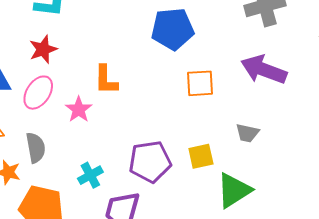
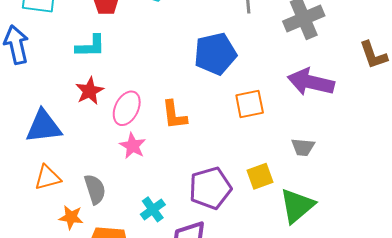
orange L-shape: (106, 80) -> (174, 115), moved
pink ellipse: (38, 93) -> (127, 108), moved

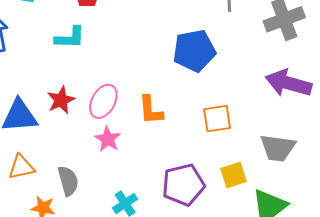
red star: (89, 91) -> (61, 100), moved
orange square: (250, 104) -> (217, 119), moved
gray trapezoid: (303, 147) -> (278, 148), size x1.5

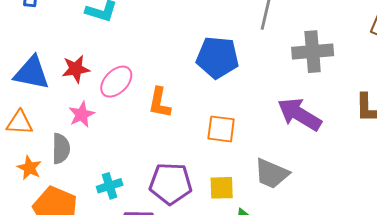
pink star: (108, 139) -> (82, 114), moved

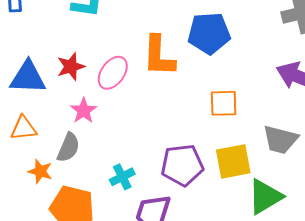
orange L-shape: (159, 103) -> (159, 56), moved, size x1.4
gray semicircle: (61, 149) -> (68, 148), turned 32
yellow square: (222, 188) -> (233, 161), size x1.4

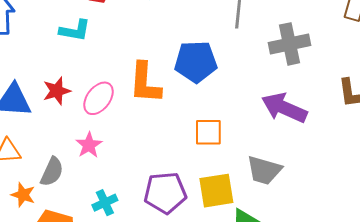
pink star: (84, 111) -> (89, 145), moved

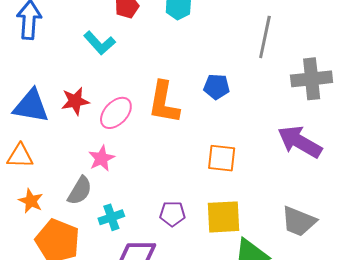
cyan L-shape: (75, 30) -> (100, 43), turned 32
blue pentagon: (196, 62) -> (217, 87), size x0.6
gray trapezoid: (264, 170) -> (299, 221), moved
gray semicircle: (52, 172) -> (80, 191), moved
purple pentagon: (165, 193) -> (172, 214), size x0.6

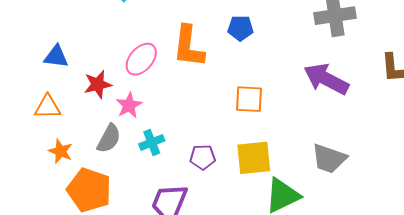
red star: (75, 101) -> (98, 84), moved
blue triangle: (31, 106) -> (56, 56), size x0.7
cyan cross: (111, 217) -> (152, 142), moved

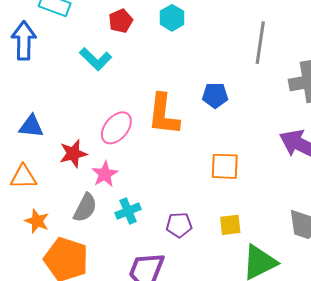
yellow square: (254, 158) -> (230, 225), size x0.6

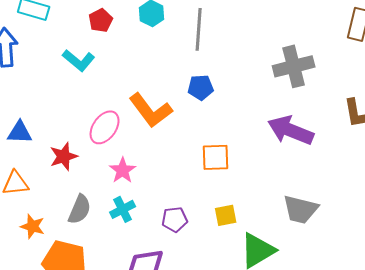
gray line: (260, 43) -> (199, 29), moved
orange L-shape: (164, 114) -> (151, 110), turned -39
pink star: (105, 174) -> (123, 170), moved

